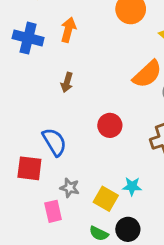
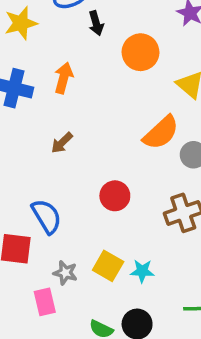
brown arrow: (67, 82) -> (62, 143), turned 30
yellow square: (106, 199) -> (108, 266), moved

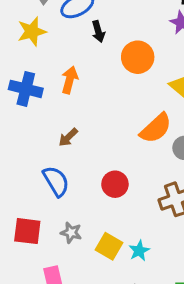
blue semicircle: (46, 216) -> (56, 181), moved
cyan star: (142, 271) -> (139, 251), turned -30
gray star: (65, 273) -> (71, 233), moved

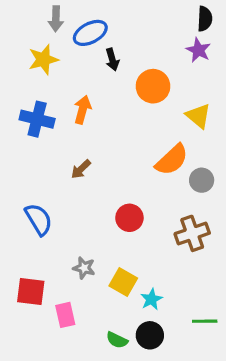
blue semicircle: (56, 181) -> (39, 219), moved
red square: (27, 231) -> (31, 291), moved
cyan star: (139, 251) -> (151, 299), moved

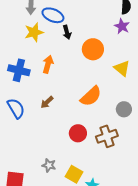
blue ellipse: (90, 33) -> (53, 15), turned 50
yellow star: (43, 60) -> (34, 32), moved
orange semicircle: (172, 160) -> (91, 96), moved
blue semicircle: (39, 219) -> (16, 108), moved
brown cross: (192, 233) -> (107, 136), moved

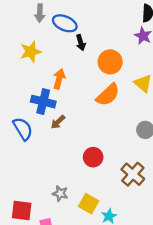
yellow star: (34, 32) -> (31, 52), moved
blue cross: (19, 70) -> (43, 102), moved
orange semicircle: (91, 96) -> (108, 95), moved
brown cross: (107, 136) -> (133, 174), moved, turned -30

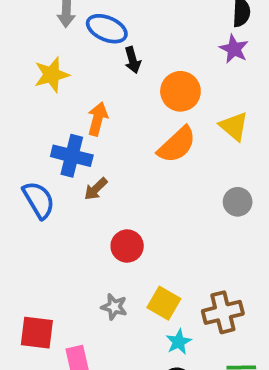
red circle: (93, 157) -> (127, 246), moved
brown cross: (133, 174) -> (223, 312), moved, turned 35
gray star: (60, 193) -> (114, 307), moved
yellow square: (89, 204) -> (164, 303), moved

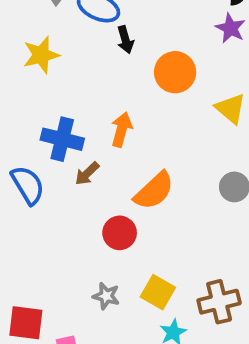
orange arrow: (98, 119) -> (121, 130), moved
orange semicircle: (177, 145) -> (154, 191), moved

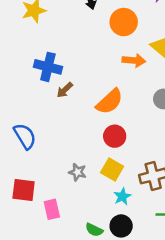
orange arrow: (121, 130) -> (134, 60), moved, turned 80
blue semicircle: (28, 185) -> (25, 136), moved
red circle: (120, 233) -> (115, 136), moved

